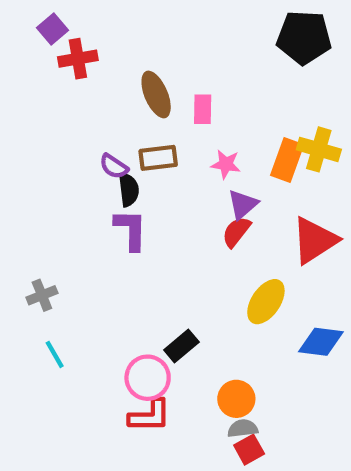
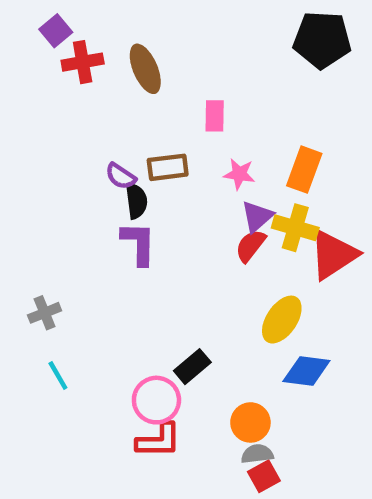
brown ellipse: (156, 95) -> (145, 69), moved
yellow cross: (319, 149) -> (295, 228), moved
blue diamond: (321, 342) -> (306, 371), moved

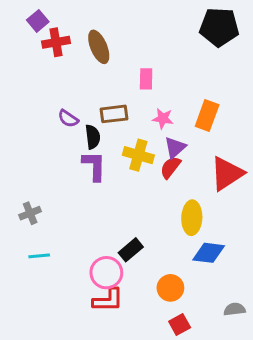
purple semicircle: (121, 176) -> (68, 119), moved
yellow cross: (295, 228) -> (138, 155), moved
yellow ellipse: (282, 320) -> (192, 218), turned -32
cyan line: (58, 375) -> (39, 256), turned -65
gray semicircle: (257, 454) -> (235, 309), moved

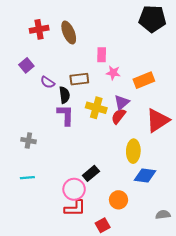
purple square: (38, 21) -> (26, 65), moved
orange rectangle: (207, 116) -> (144, 80), turned 48
pink star: (163, 119) -> (113, 73), moved
gray cross: (30, 213) -> (28, 141), moved, turned 32
red square: (180, 325) -> (103, 225), moved

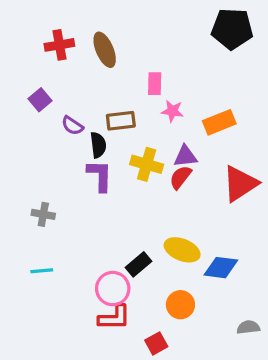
purple triangle: (122, 102) -> (185, 156), turned 35
yellow ellipse: (133, 151) -> (182, 250), moved, turned -70

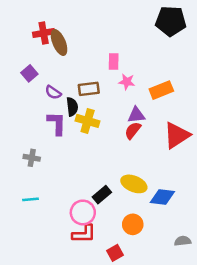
brown ellipse: (105, 50) -> (59, 43), moved
yellow cross: (147, 164) -> (88, 121), moved
purple L-shape: (100, 176) -> (57, 123), moved

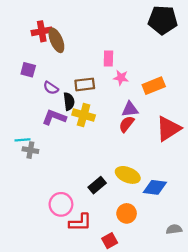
purple square: (29, 73) -> (28, 70), turned -35
purple L-shape: (57, 123) -> (54, 117), turned -70
cyan line: (31, 199) -> (23, 140), moved
pink circle: (83, 212) -> (61, 204), moved

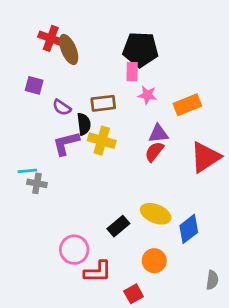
black pentagon: (163, 20) -> (140, 49), moved
red cross: (42, 31) -> (51, 38), turned 30
purple L-shape: (54, 117) -> (66, 143), turned -35
blue diamond: (155, 187) -> (189, 229), turned -45
gray semicircle: (174, 229) -> (212, 280), turned 105

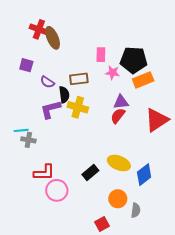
black pentagon: (140, 49) -> (134, 60), moved
red L-shape: (98, 272) -> (44, 172), moved
gray semicircle: (212, 280) -> (136, 210), moved

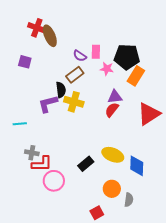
brown rectangle: (79, 79) -> (75, 75), turned -30
orange rectangle: (143, 80) -> (136, 76), turned -36
purple semicircle: (47, 82) -> (80, 56), moved
gray cross: (28, 140) -> (32, 153), moved
blue diamond: (144, 175) -> (137, 166), turned -50

